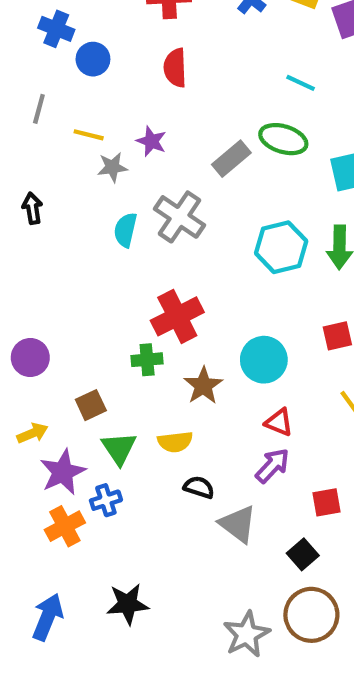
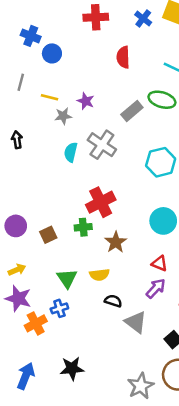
red semicircle: (175, 68) -> (123, 57), moved
cyan circle: (264, 360) -> (163, 221), moved
brown square: (91, 405) -> (48, 235), moved
purple star: (63, 472) -> (18, 298), moved, turned -30

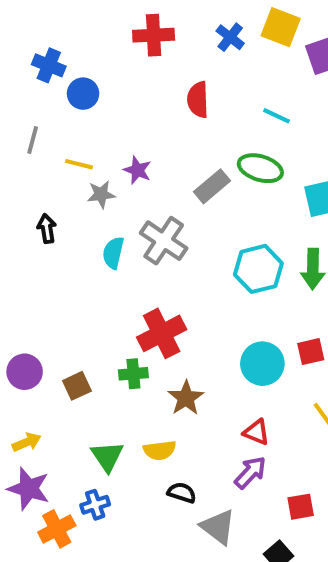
black arrow: (17, 140) -> (47, 229), moved

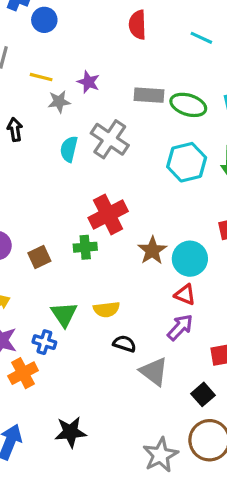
green ellipse: (260, 168) -> (188, 105), moved
gray rectangle: (212, 186) -> (149, 95), turned 44
cyan circle: (262, 364) -> (190, 259), moved
brown star: (186, 398) -> (152, 250), moved
blue cross: (95, 505) -> (44, 342), moved, turned 35

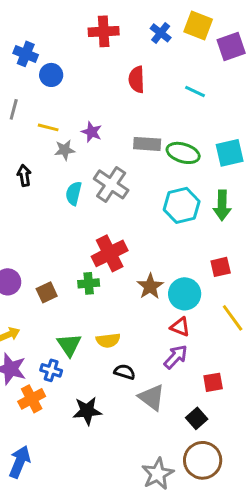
black star: (70, 432) -> (87, 411), moved

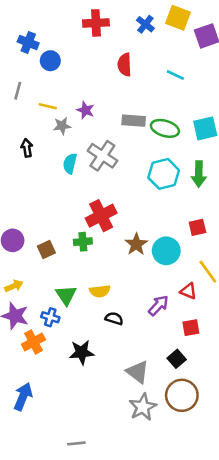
red triangle: (180, 327) -> (188, 291), moved
gray triangle: (152, 397) -> (138, 372), moved

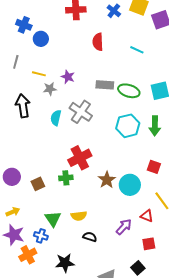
black arrow: (27, 148) -> (23, 106), size x1.6
red square: (197, 227) -> (154, 167), turned 32

